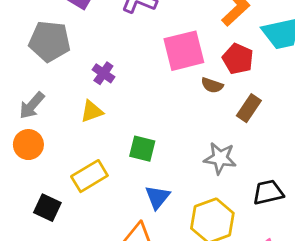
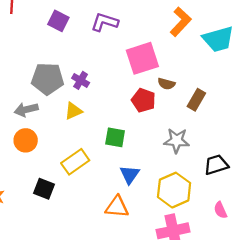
gray pentagon: (50, 41) -> (48, 79), moved
red pentagon: (238, 59) -> (143, 100), moved
gray arrow: (32, 105) -> (26, 110), turned 40

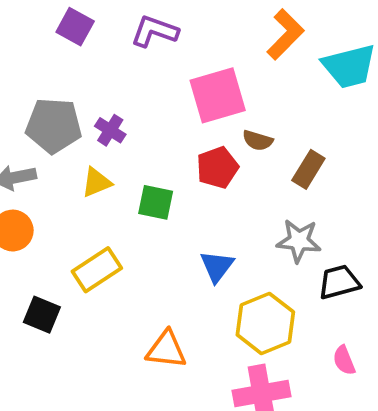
red pentagon: (143, 100) -> (217, 168), turned 30
green square: (115, 137) -> (156, 202), moved
gray star: (177, 141) -> (299, 241), moved
blue triangle: (130, 174) -> (217, 266), moved

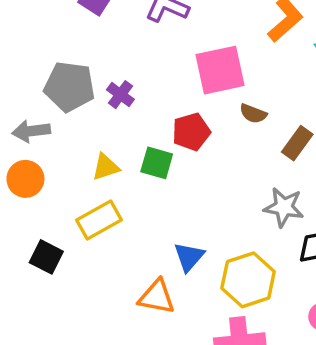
red pentagon: (217, 168) -> (191, 132), moved
yellow triangle: (96, 182) -> (106, 167), moved
blue triangle: (217, 266) -> (189, 257), moved

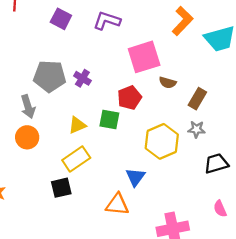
gray arrow: (31, 131) -> (28, 107), turned -95
gray star: (284, 207) -> (197, 129), moved, size x0.7
black square: (46, 257) -> (61, 188), moved, turned -35
yellow hexagon: (248, 280) -> (162, 141), moved

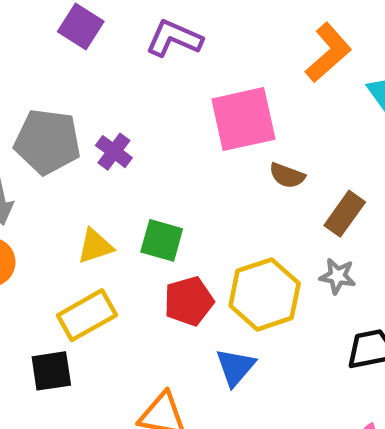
red pentagon: (129, 98) -> (189, 301), moved
blue triangle: (135, 177) -> (235, 367), moved

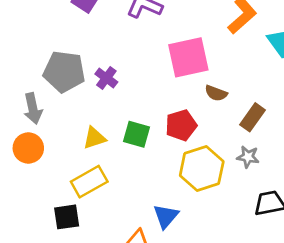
red pentagon: (189, 301) -> (181, 125), moved
blue triangle: (235, 367) -> (166, 216), moved

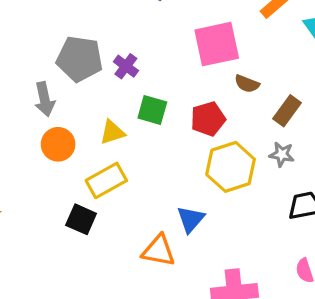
green square: (137, 134) -> (152, 110), moved
orange circle: (28, 148) -> (58, 144), moved
black square: (67, 217) -> (81, 219), turned 32

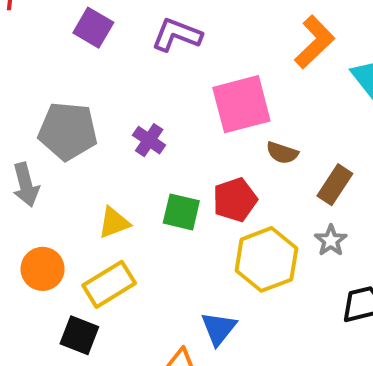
purple cross: (126, 66) -> (149, 140), moved
green square: (152, 110) -> (181, 212), moved
orange circle: (58, 144) -> (43, 269), moved
gray star: (282, 154) -> (331, 240), turned 30

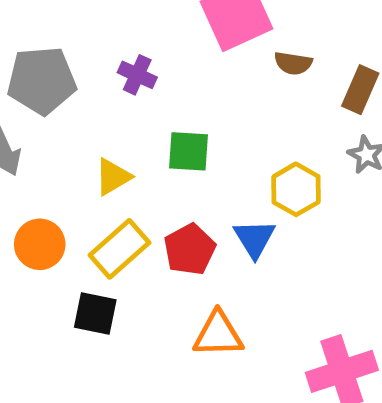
red pentagon: (235, 200) -> (190, 249), moved
yellow hexagon: (266, 259) -> (296, 189), size x0.7
blue triangle: (219, 328) -> (254, 239), moved

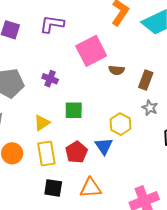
yellow rectangle: (119, 249) -> (46, 154), turned -55
black square: (95, 313) -> (53, 188), moved

